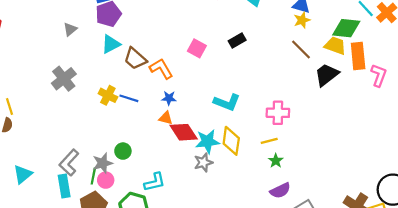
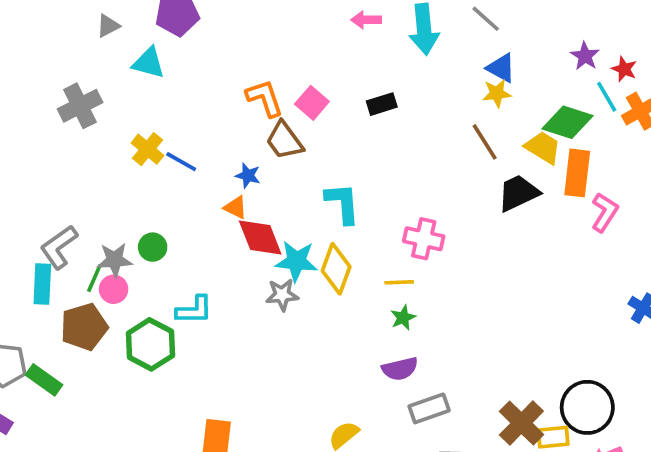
cyan triangle: (111, 44) -> (149, 63), moved, turned 30
brown trapezoid: (135, 59) -> (284, 141), moved
orange L-shape: (161, 69) -> (265, 98), moved
cyan L-shape: (227, 102) -> (343, 203), turned -128

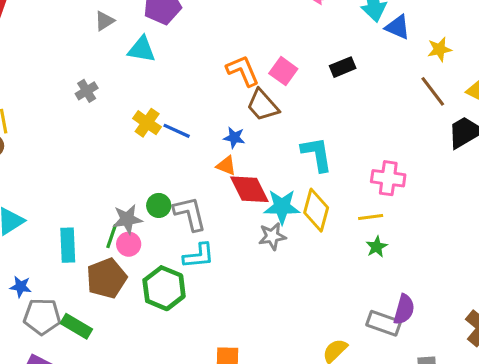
blue triangle: (501, 68) -> (398, 27), moved
gray cross: (80, 106) -> (87, 91), size x0.6
gray L-shape: (59, 247) -> (190, 214), moved, turned 117
purple semicircle: (400, 369) -> (404, 309), moved, turned -56
gray rectangle: (429, 408) -> (384, 323), moved, turned 44

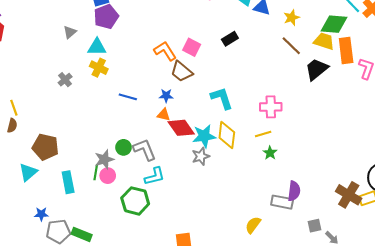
yellow cross: (147, 123) -> (99, 68), moved
brown pentagon: (106, 278) -> (45, 147), moved, turned -30

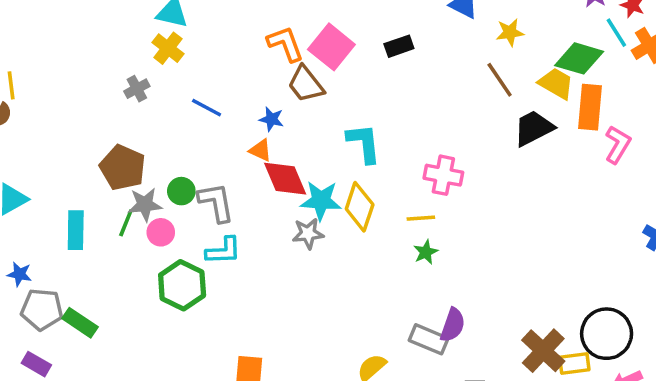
pink square: (192, 47) -> (331, 47), size x1.4
gray cross: (65, 80) -> (137, 89), moved
brown pentagon: (45, 147) -> (123, 168), moved
pink circle: (108, 176) -> (161, 232), moved

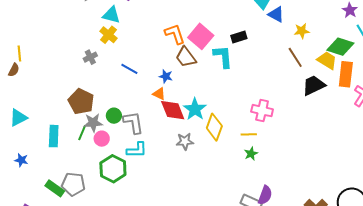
cyan L-shape: (364, 143) -> (223, 57), moved
cyan star: (321, 201) -> (195, 109), moved, turned 30
gray pentagon: (42, 309) -> (73, 184), moved

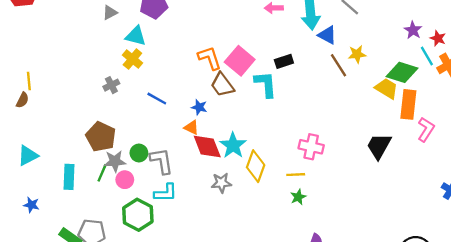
brown line: (295, 57) -> (338, 65), moved
black trapezoid: (314, 85) -> (379, 146), moved, turned -35

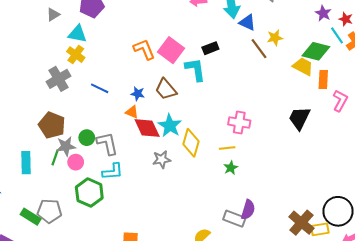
gray cross: (111, 85) -> (58, 79), size x1.6
brown trapezoid: (222, 85) -> (166, 89), moved
orange rectangle: (408, 104) -> (323, 79), size x0.7

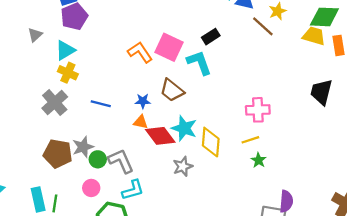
cyan triangle: (77, 34) -> (65, 50), turned -30
gray star: (66, 146) -> (83, 147), moved
green line: (55, 157) -> (55, 203), moved

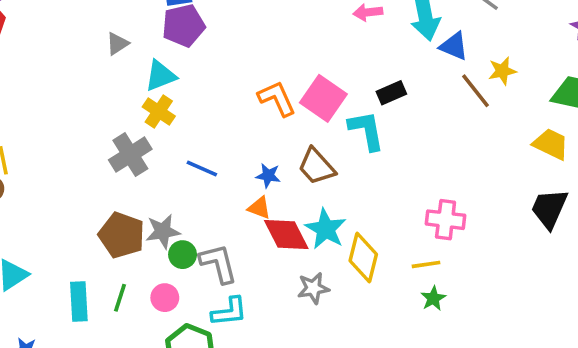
yellow trapezoid: (314, 36) -> (551, 144), moved
green line: (55, 203) -> (120, 298), moved

